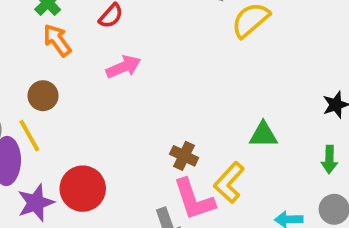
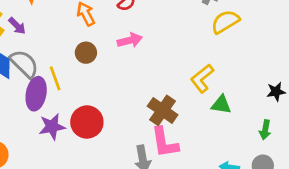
brown circle: (43, 96) -> (86, 53), moved
brown cross: (184, 156) -> (163, 110), size x1.5
yellow L-shape: (229, 183) -> (202, 78), moved

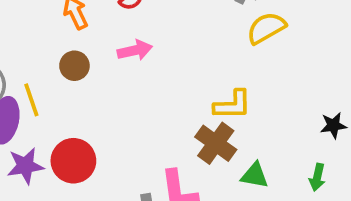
yellow L-shape: (202, 78) -> (233, 105), turned -144
green triangle: (221, 105) -> (255, 175), moved
brown cross: (163, 110) -> (216, 143), moved

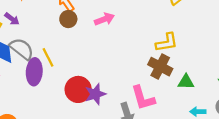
brown circle: (74, 66) -> (68, 19), moved
purple star: (25, 166) -> (95, 94), moved

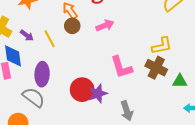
purple arrow: (12, 19) -> (27, 35), moved
gray semicircle: (22, 49) -> (34, 97), moved
yellow line: (48, 57) -> (50, 39), moved
pink L-shape: (143, 98) -> (121, 67), moved

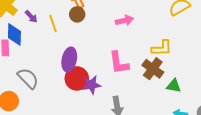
pink arrow: (105, 25) -> (124, 21), moved
purple ellipse: (42, 74) -> (69, 59), moved

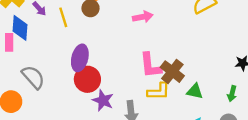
yellow L-shape: (162, 48) -> (159, 91), moved
pink L-shape: (119, 63) -> (150, 65), moved
purple star: (91, 85) -> (103, 100), moved, turned 30

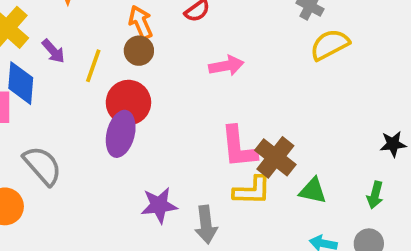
yellow line: (63, 17) -> (93, 66), turned 36
red circle: (87, 79) -> (128, 103), moved
purple star: (103, 100) -> (159, 205), turned -30

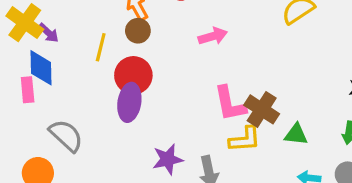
purple arrow: (53, 51) -> (48, 33), moved

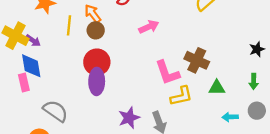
yellow line: (101, 47) -> (69, 25), moved
brown cross: (262, 109) -> (197, 60), moved

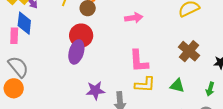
brown cross: (197, 60) -> (189, 51), moved
gray semicircle: (55, 111) -> (18, 67), moved

